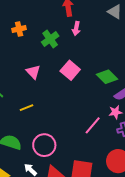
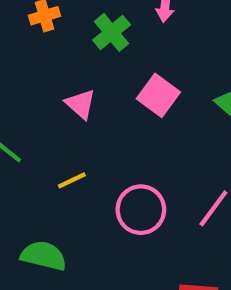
pink circle: (44, 145) -> (141, 210), moved

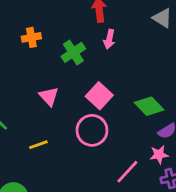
pink circle: (141, 210) -> (92, 130), moved

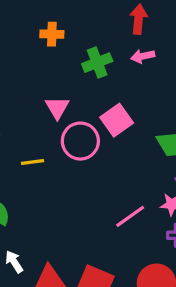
pink arrow: (109, 39) -> (143, 56), turned 54
pink circle: (92, 130) -> (80, 141), moved

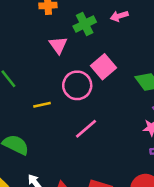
pink triangle: (57, 108) -> (58, 45), moved
pink line: (130, 216) -> (86, 129), moved

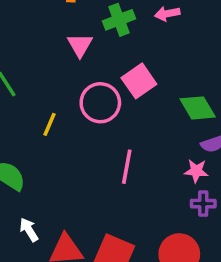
yellow line: (42, 105) -> (49, 124), turned -60
pink line: (86, 129) -> (127, 167), moved, turned -45

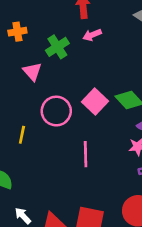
pink square: (139, 81) -> (95, 101), moved

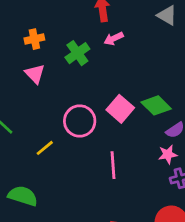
pink triangle: (32, 72) -> (35, 74), moved
yellow line: (22, 135) -> (45, 148), turned 42

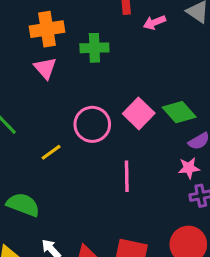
orange cross: (34, 39) -> (47, 29), size x1.5
pink arrow: (114, 39) -> (154, 22), moved
green cross: (77, 53) -> (94, 48), turned 30

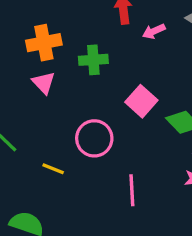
pink square: (139, 113) -> (141, 101), moved
yellow line: (51, 152) -> (53, 169), turned 60

